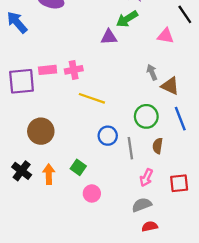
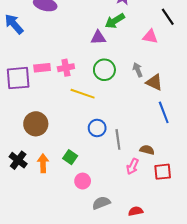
green circle: (146, 116) -> (104, 70), moved
brown semicircle: (158, 146) -> (147, 150), moved, turned 96
gray semicircle: (142, 205) -> (101, 203), moved

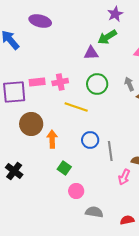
brown circle: (36, 124) -> (31, 124), moved
orange arrow: (43, 163) -> (52, 139), moved
gray semicircle: (101, 203) -> (94, 212), turned 30

